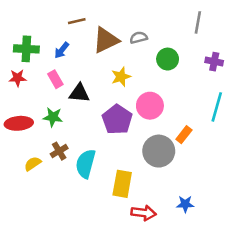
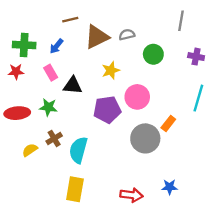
purple pentagon: (117, 120) -> (107, 110), turned 30
yellow rectangle: (122, 184) -> (75, 189), moved

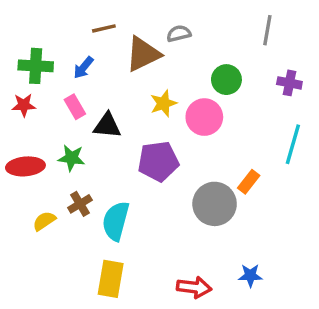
gray semicircle: (127, 35) -> (179, 34), moved
pink circle: (137, 97) -> (204, 117), moved

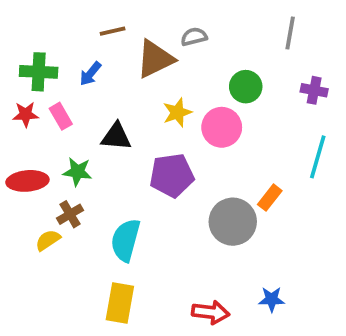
pink rectangle: (75, 107) -> (61, 116), moved
brown cross: (80, 204) -> (70, 214), moved

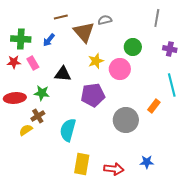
brown triangle: (155, 59) -> (84, 32), turned -45
cyan line: (318, 157) -> (172, 85), turned -30
orange rectangle: (270, 198) -> (154, 106), moved
yellow rectangle: (120, 303) -> (82, 164), moved

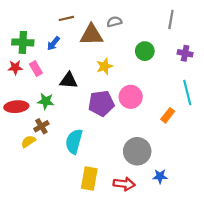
brown triangle: (84, 32) -> (91, 35), turned -50
pink circle: (120, 69) -> (131, 97), moved
gray circle: (126, 120) -> (137, 151), moved

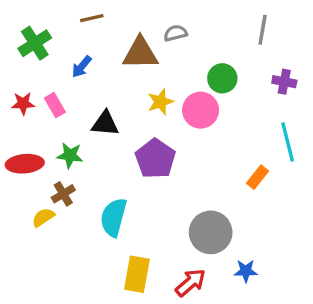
brown line: (66, 18) -> (92, 18), moved
green cross: (23, 42) -> (35, 43), moved, turned -36
pink circle: (131, 97) -> (201, 110), moved
purple pentagon: (101, 103) -> (155, 159), turned -30
red arrow: (124, 184) -> (191, 283), turned -48

